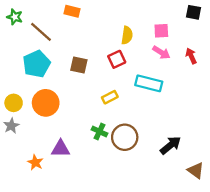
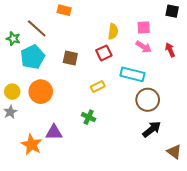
green star: (15, 17) -> (13, 39), moved
brown circle: (125, 137) -> (148, 100), moved
orange star: (35, 162) -> (32, 145), size x1.5

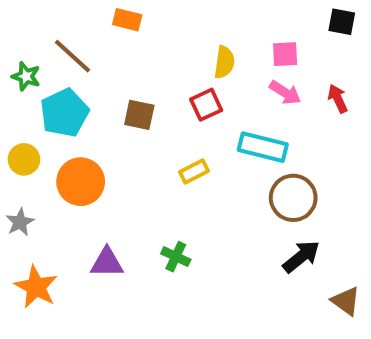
yellow circle: (12, 92) -> (24, 159), moved
green cross: (89, 117) -> (176, 257), moved
orange star: (32, 145) -> (36, 287), moved

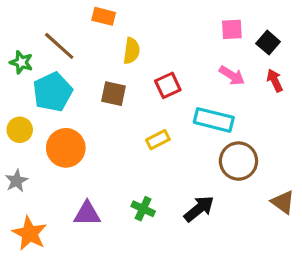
black square: (342, 22) -> (268, 43), moved, turned 30
pink square: (285, 54) -> (232, 29), moved
yellow semicircle: (224, 62) -> (132, 51), moved
black arrow: (301, 257) -> (199, 209), moved
brown triangle: (346, 301) -> (283, 202), moved

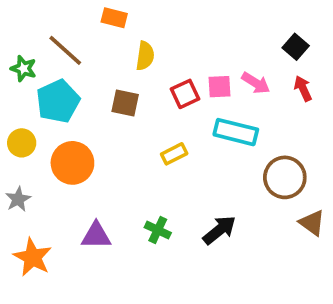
pink square: (232, 29) -> (219, 87), moved
brown circle: (238, 161) -> (285, 177), moved

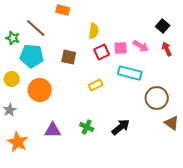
yellow semicircle: (145, 56) -> (94, 31), moved
cyan pentagon: (58, 101) -> (32, 56), turned 30

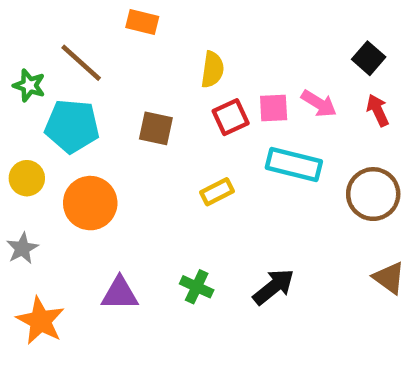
brown circle: (157, 98) -> (373, 194), moved

